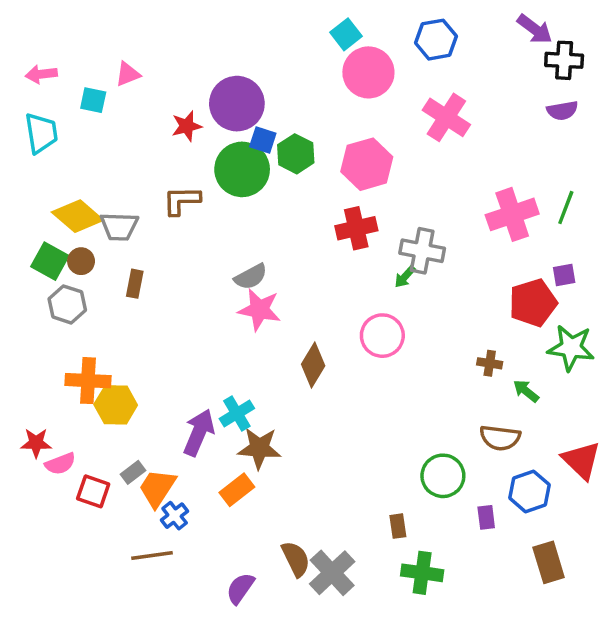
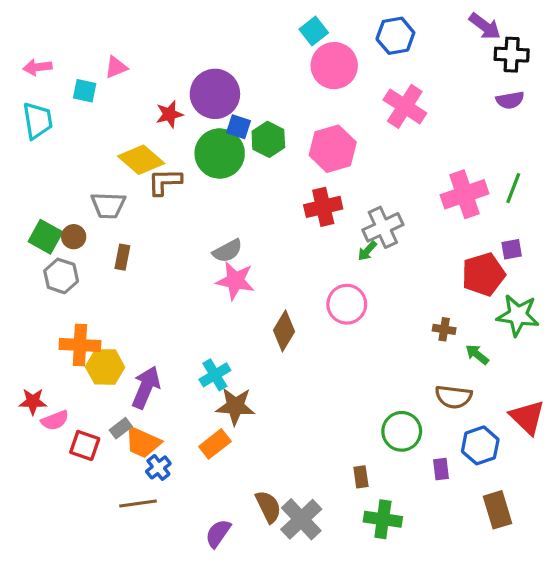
yellow diamond: (78, 216) -> (141, 160), moved
gray cross: (422, 251) -> (383, 227), turned -36
purple arrow: (199, 433) -> (146, 387), moved
orange trapezoid: (157, 488) -> (143, 442), turned -99

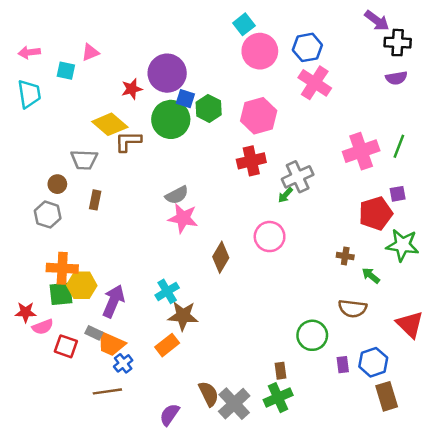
blue hexagon: (395, 36) -> (307, 47), moved
green square: (45, 237) -> (61, 294), moved, turned -35
gray rectangle: (121, 428) -> (94, 333), turned 63
blue hexagon: (480, 445) -> (373, 362), moved
green cross: (383, 519) -> (278, 398), moved, turned -32

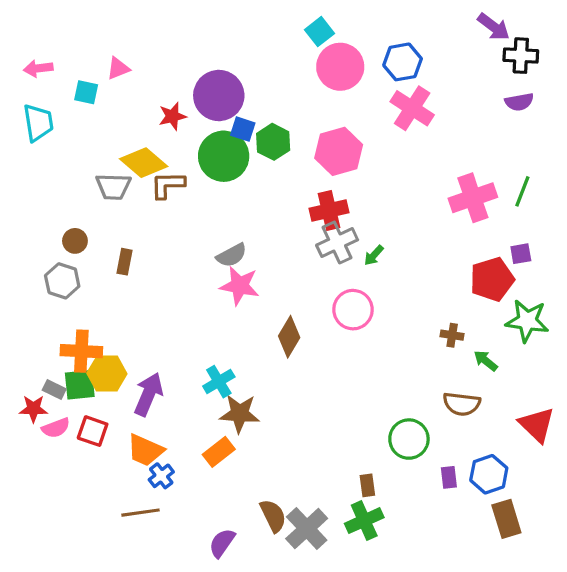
gray trapezoid: (84, 160) -> (113, 187), moved
gray cross: (298, 177) -> (337, 243), moved
gray rectangle: (94, 333) -> (54, 390), moved
red square: (66, 346) -> (93, 431), moved

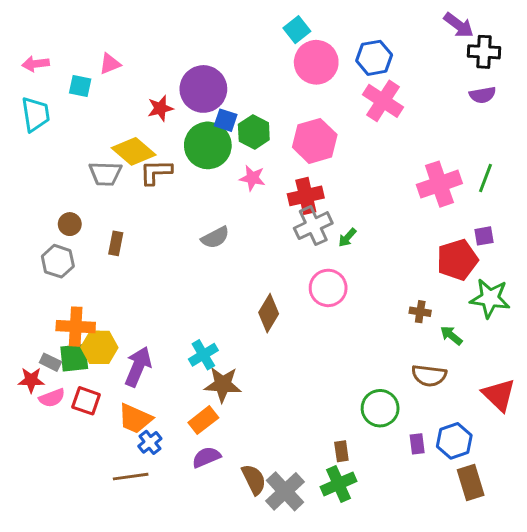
pink star: (240, 286) -> (252, 178), moved, size x0.7
purple semicircle: (222, 543) -> (206, 457), moved, turned 32

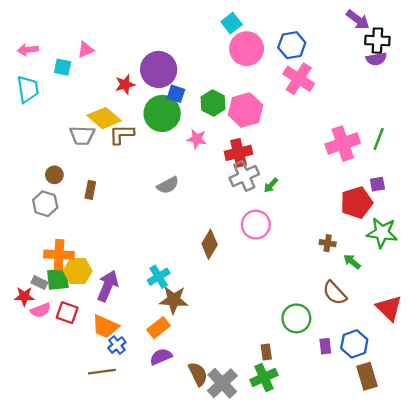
purple semicircle: (483, 95) -> (376, 59), moved
green hexagon: (254, 132) -> (213, 103), moved
brown semicircle: (429, 376) -> (335, 293), turned 40

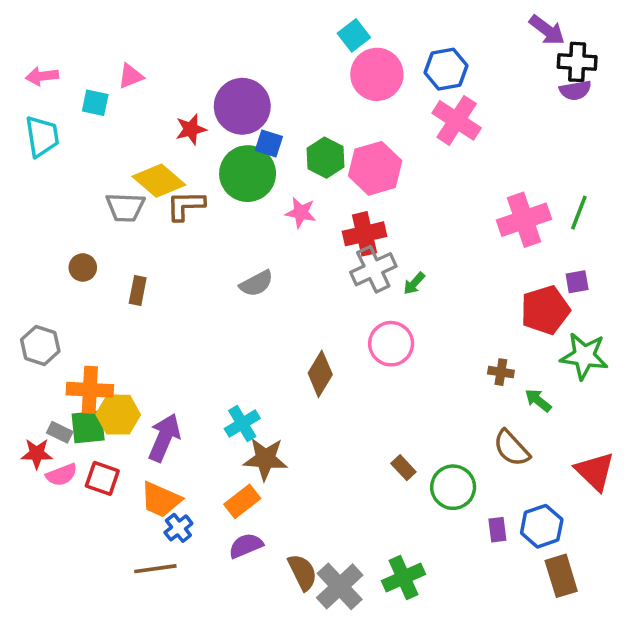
gray hexagon: (45, 204) -> (40, 345), moved
brown rectangle: (266, 352) -> (403, 468), moved, turned -35

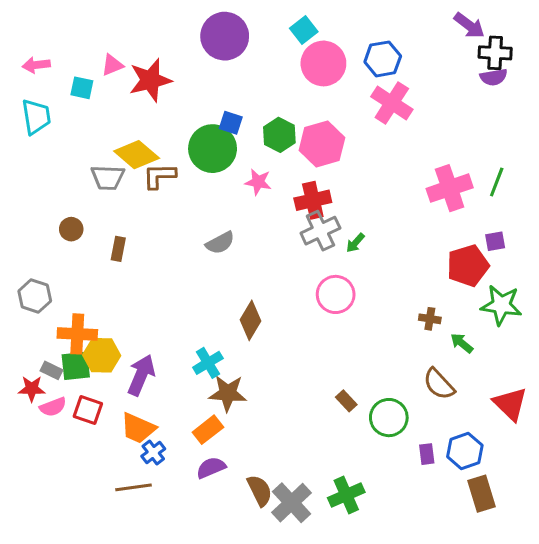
purple circle: (242, 106) -> (225, 36), moved
red star: (191, 129) -> (150, 80), moved, size x1.6
brown diamond: (320, 374) -> (251, 320), moved

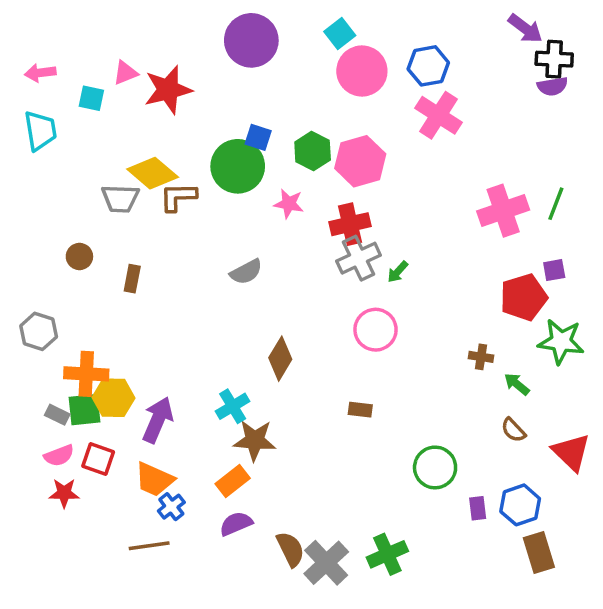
brown semicircle: (439, 384) -> (513, 430), moved, size x0.7
red star: (32, 389) -> (64, 493), moved
brown rectangle: (346, 401) -> (360, 410), moved, turned -40

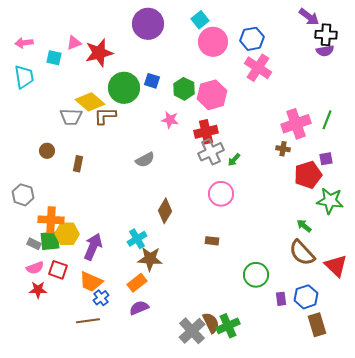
green circle: (238, 166) -> (124, 88), moved
brown cross: (481, 357) -> (283, 149), moved
brown semicircle: (513, 430) -> (302, 253), size x1.8
brown semicircle: (290, 549) -> (211, 323), moved

